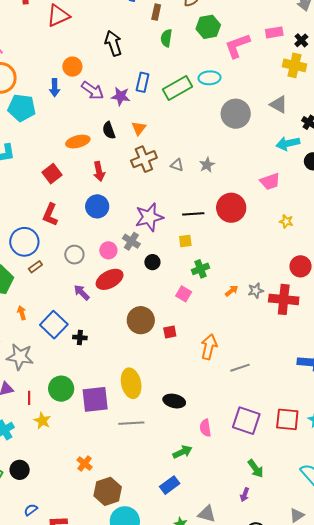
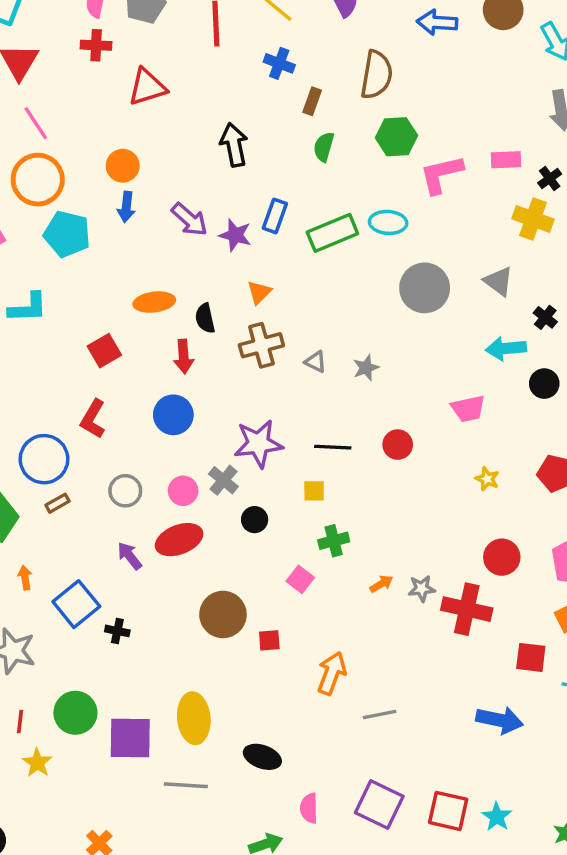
orange circle: (72, 67) -> (123, 166), moved
black semicircle: (109, 130) -> (205, 318), moved
red circle: (231, 208) -> (398, 445), size x0.6

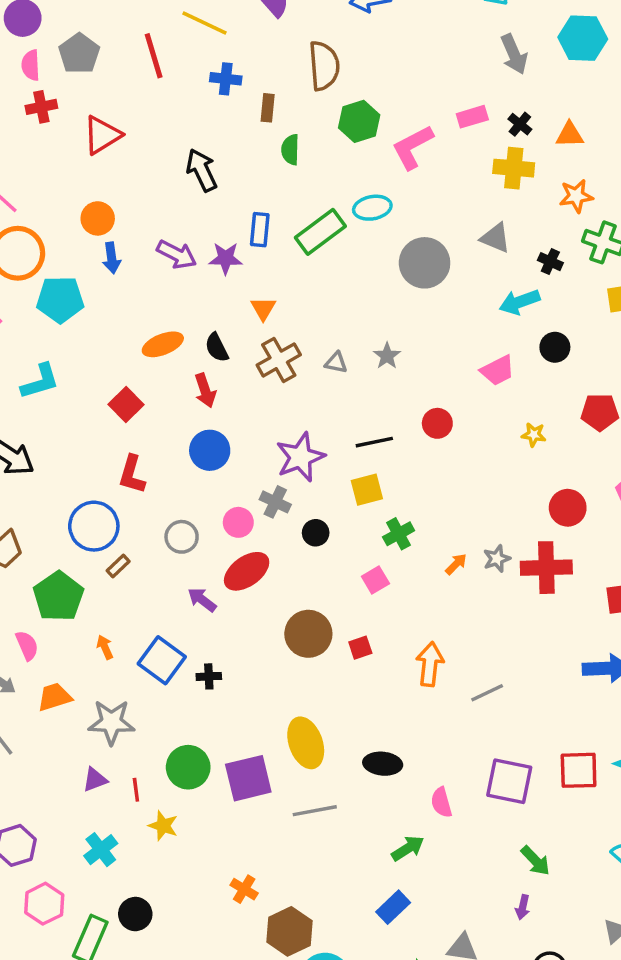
black circle: (544, 384) -> (555, 347), moved
yellow square: (314, 491) -> (367, 490), size x1.4
pink square: (300, 579) -> (375, 580), turned 36

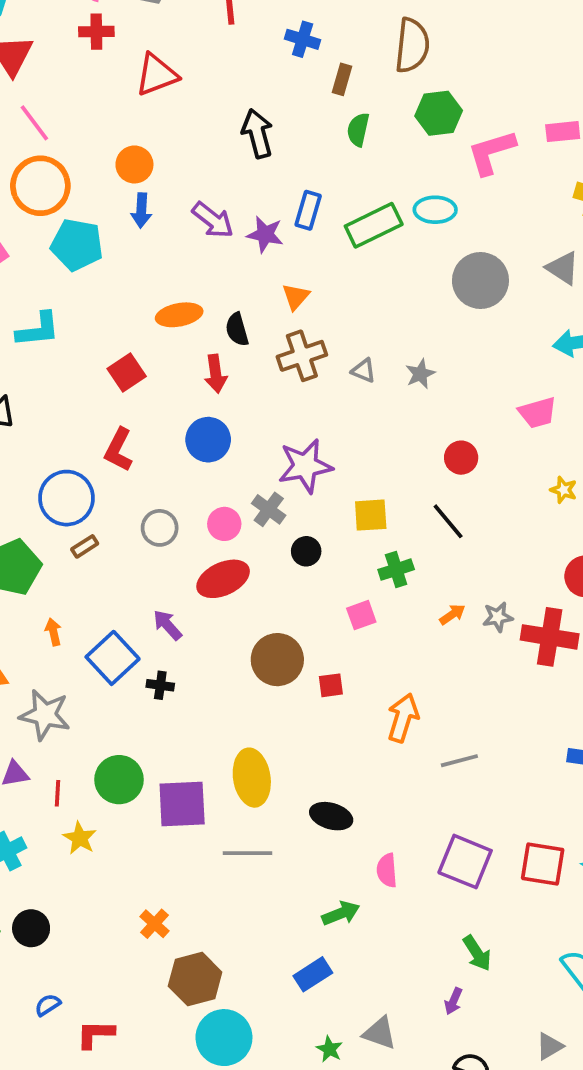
black line: (374, 442) -> (448, 521), moved, turned 51
purple arrow: (202, 600) -> (167, 625), moved

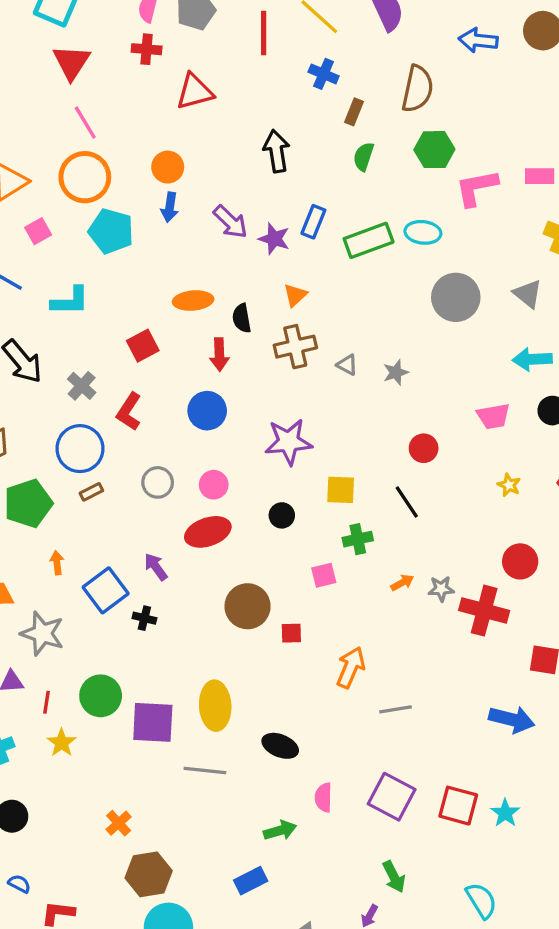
gray cross: (269, 509) -> (82, 386), moved
blue semicircle: (48, 1005) -> (19, 884), turned 55

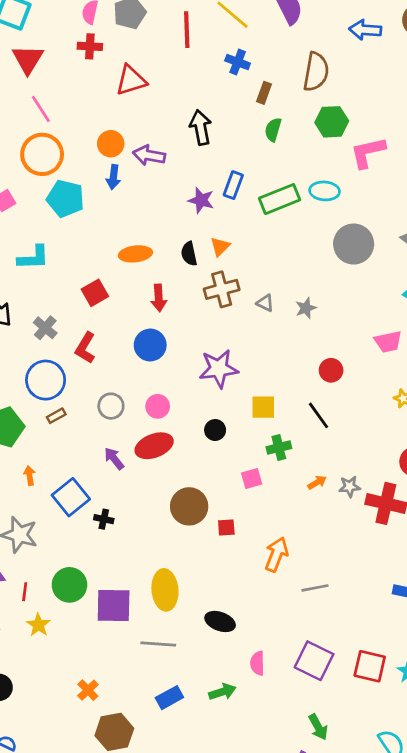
purple arrow: (230, 222) -> (149, 155), moved, turned 148
black semicircle: (242, 318) -> (189, 254), moved
purple arrow: (156, 567) -> (114, 459), moved
blue rectangle: (251, 881) -> (169, 698), moved

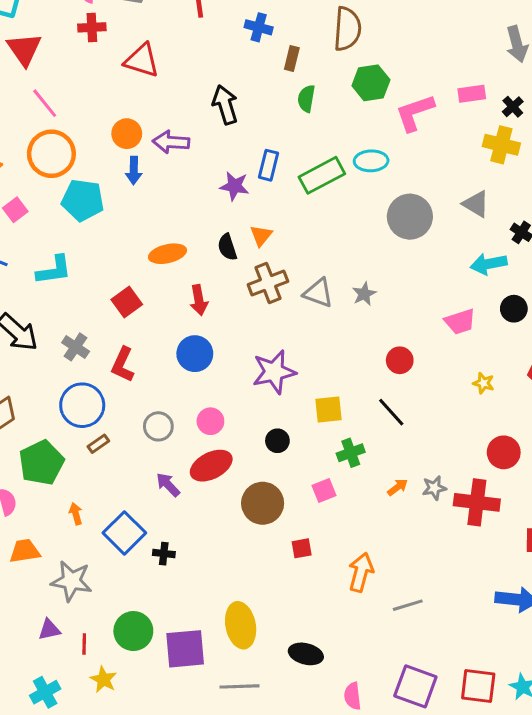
red triangle: (131, 80) -> (142, 60), turned 40
gray triangle: (265, 303) -> (318, 293), size x1.5
brown circle: (189, 506) -> (263, 503), moved

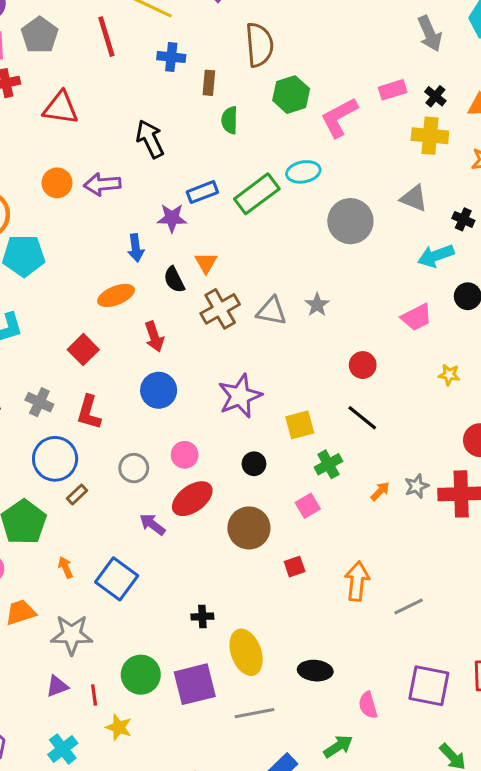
blue rectangle: (268, 165) -> (202, 192), turned 64
blue arrow: (134, 170) -> (136, 248), moved
black cross: (164, 554) -> (202, 617), moved

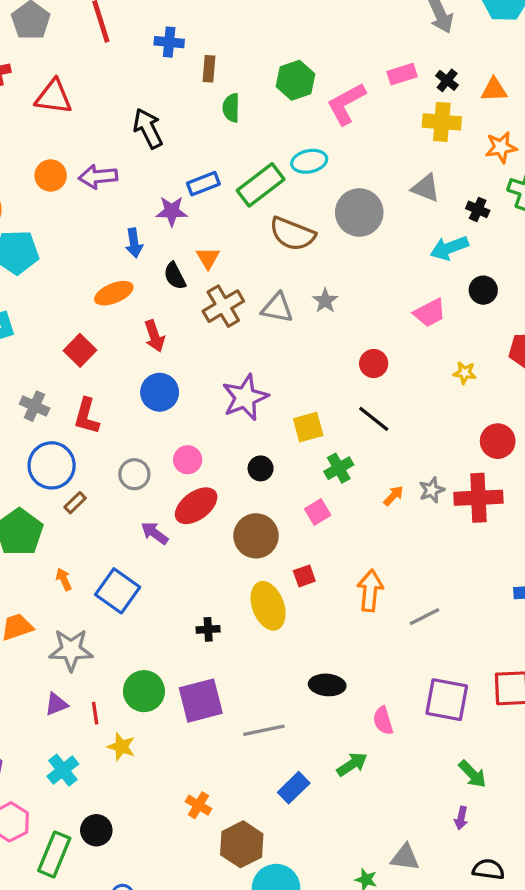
brown semicircle: (259, 45) -> (292, 234), moved, turned 117
yellow ellipse: (246, 652) -> (268, 606), moved

